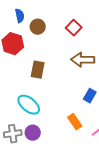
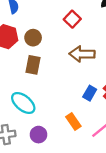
brown circle: (38, 27) -> (33, 38), moved
purple circle: (33, 133) -> (39, 135), moved

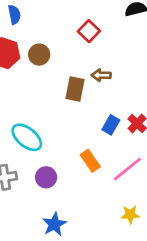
brown arrow: (82, 54) -> (101, 75), size x0.6
brown rectangle: (33, 65) -> (75, 89), moved

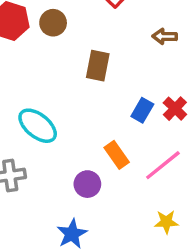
brown arrow: (101, 75) -> (165, 36), moved
purple circle: (46, 177) -> (87, 184), moved

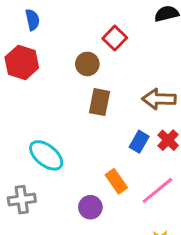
brown circle: (53, 23) -> (87, 64), moved
brown arrow: (165, 36) -> (159, 99), moved, size x1.5

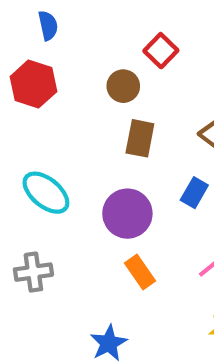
cyan ellipse: (46, 155) -> (46, 193), moved
orange rectangle: (116, 181) -> (140, 272), moved
purple circle: (90, 207) -> (127, 214), moved, size x1.5

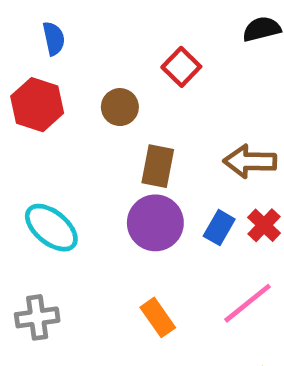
brown circle: (123, 86) -> (120, 107), moved
purple circle: (127, 214) -> (155, 223), moved

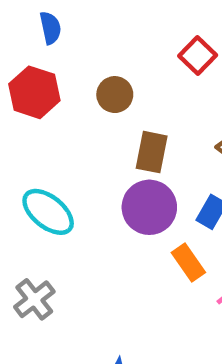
red square: (181, 67) -> (198, 55), moved
gray cross: (37, 317) -> (34, 299), turned -30
orange rectangle: (158, 317) -> (188, 262), moved

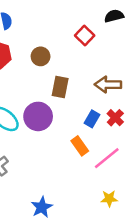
purple circle: (149, 207) -> (38, 116), moved

